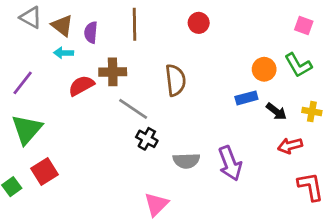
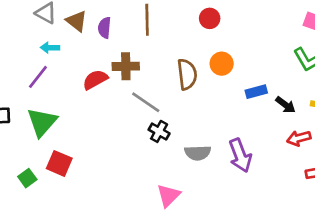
cyan arrow: (64, 53) -> (50, 48), moved
orange circle: (264, 69) -> (222, 64), moved
red square: (44, 172) -> (59, 163), turned -35

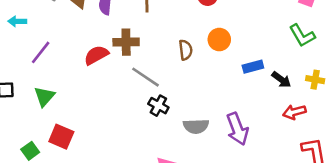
cyan arrow: (50, 48) -> (17, 21), moved
brown semicircle: (187, 74) -> (186, 50), size x0.7
green triangle: (42, 122) -> (44, 96), size x0.7

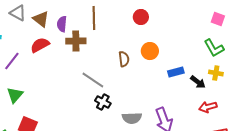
brown cross: (126, 42) -> (76, 41), moved
red semicircle: (96, 55) -> (40, 45), moved
yellow cross: (315, 80) -> (216, 73), moved

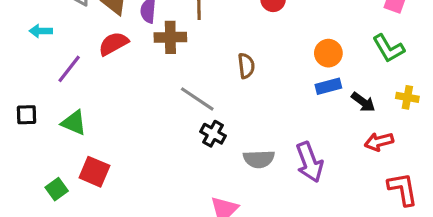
orange circle: (150, 51) -> (328, 53), moved
yellow cross: (216, 73) -> (407, 97), moved
green triangle: (15, 95) -> (74, 123), turned -48

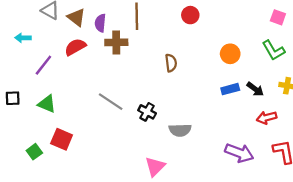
blue rectangle: (328, 86) -> (230, 89), moved
gray line: (197, 99) -> (111, 102), moved
purple arrow: (309, 162) -> (239, 153), moved, turned -48

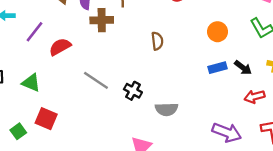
red semicircle: (75, 47) -> (60, 47), moved
purple line: (43, 65) -> (35, 32), moved

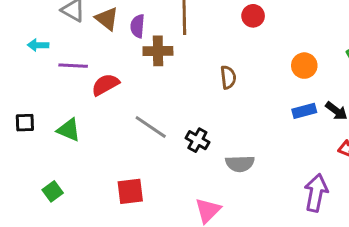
purple line: (35, 32) -> (73, 66), turned 55
red square: (46, 119) -> (130, 191), moved, turned -30
purple arrow: (227, 132) -> (316, 193), turned -100

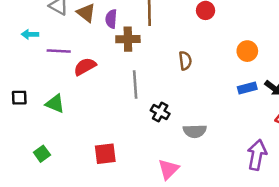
gray line: (151, 127) -> (135, 84), moved, turned 52

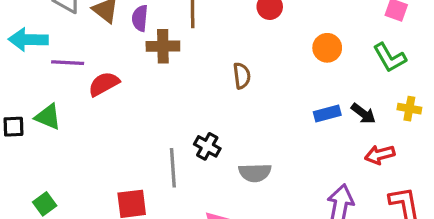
cyan arrow: (30, 34) -> (28, 40), size x1.6
orange circle: (247, 51) -> (327, 48), moved
gray line: (135, 84) -> (173, 168), moved
green triangle: (55, 104) -> (48, 117), moved

